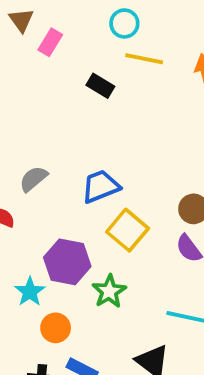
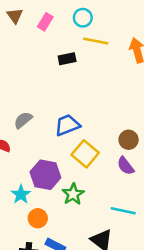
pink rectangle: (50, 42) -> (45, 22), moved
black rectangle: (100, 86) -> (67, 59), turned -42

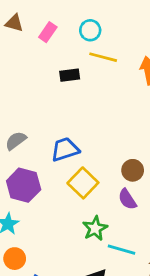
brown triangle: (15, 16) -> (14, 23), turned -42
purple hexagon: (45, 175) -> (24, 185), moved
green star: (73, 194) -> (95, 228), moved
orange circle: (38, 218) -> (15, 259), moved

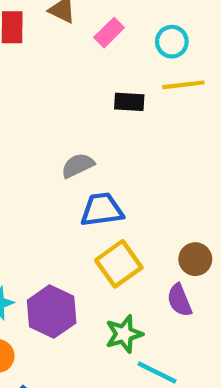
yellow line: (103, 57) -> (183, 85), turned -32
gray semicircle: (16, 141) -> (78, 166), moved
purple hexagon: (24, 185) -> (52, 312), moved

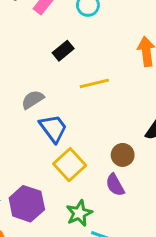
yellow line: (183, 85) -> (94, 83), moved
black rectangle: (129, 102) -> (63, 51), turned -36
blue trapezoid: (102, 210) -> (53, 128), turned 68

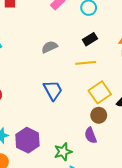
black rectangle: (63, 51) -> (90, 39), moved
gray semicircle: (33, 100) -> (50, 47), moved
yellow square: (70, 165) -> (100, 92), moved

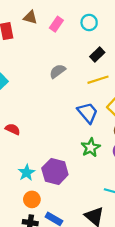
blue trapezoid: (53, 90) -> (88, 113), moved
green star: (63, 152) -> (91, 148), moved

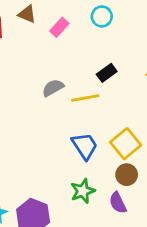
cyan circle: (89, 22) -> (102, 16), moved
yellow line: (98, 80) -> (85, 98), moved

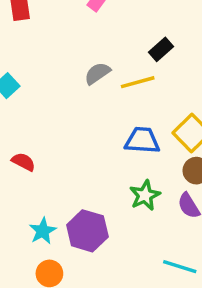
blue trapezoid: (85, 146) -> (142, 140), turned -48

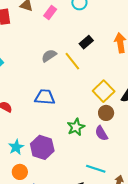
yellow line: (138, 82) -> (72, 61), turned 66
blue trapezoid: (142, 140) -> (45, 97), moved

